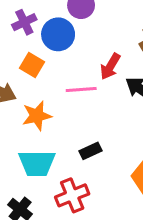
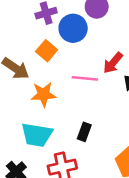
black rectangle: (91, 151) -> (84, 132), turned -54

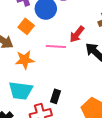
black rectangle: (84, 132) -> (55, 96), moved

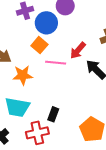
orange square: (26, 26) -> (39, 45), moved

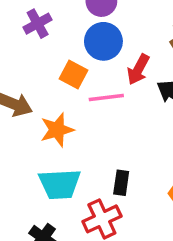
blue circle: (46, 23) -> (103, 41), moved

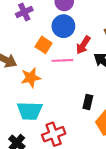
black rectangle: (121, 183) -> (88, 102), moved

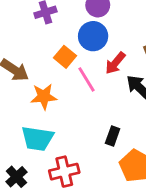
pink line: (62, 60) -> (86, 79), turned 54

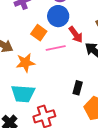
red arrow: (115, 63) -> (76, 35), turned -72
pink line: (86, 79) -> (56, 48), turned -66

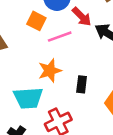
orange star: (25, 63) -> (50, 71), moved
black rectangle: (78, 88) -> (82, 84), moved

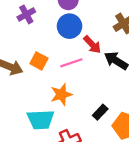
orange square: (36, 21) -> (39, 61), moved
black rectangle: (82, 84) -> (100, 112), moved, turned 35

